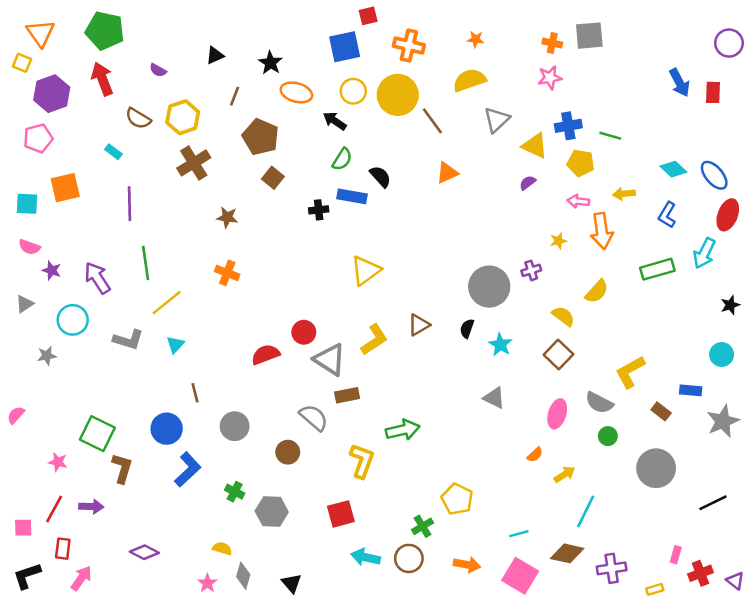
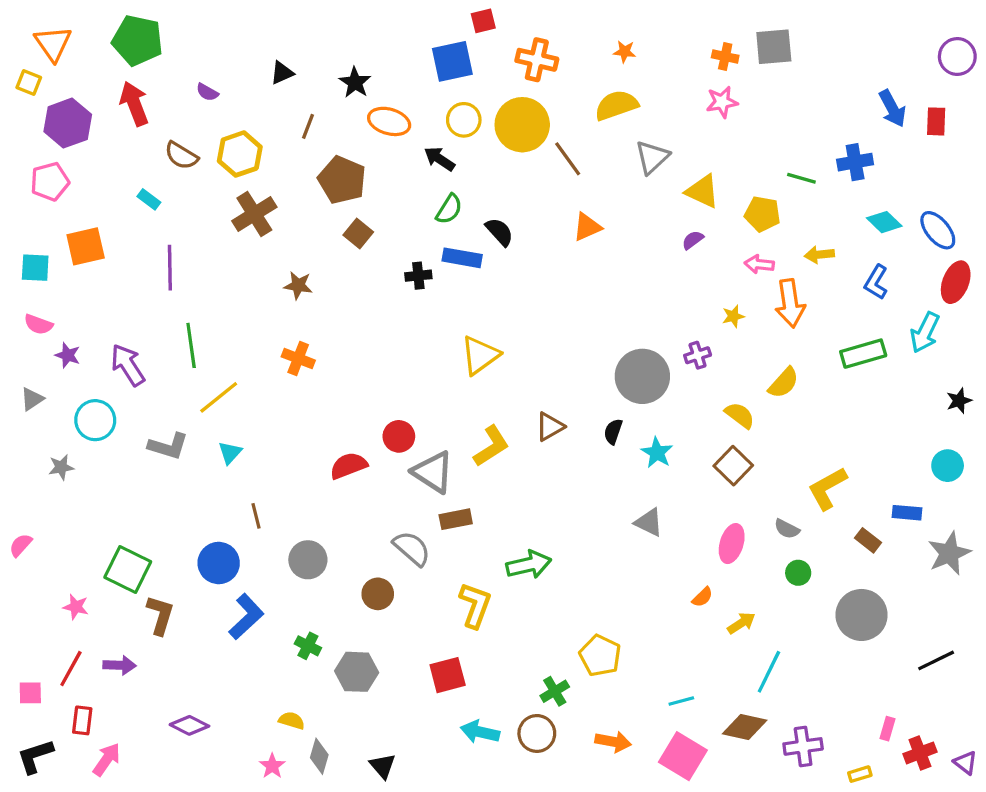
blue cross: (568, 126) -> (855, 162), moved
gray semicircle: (599, 403) -> (787, 529), size x0.7

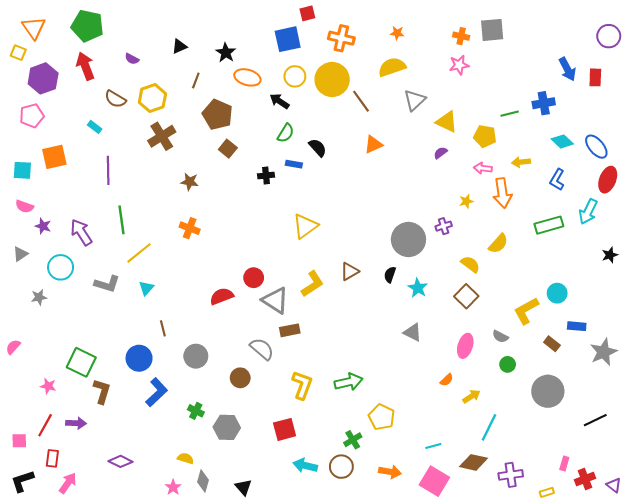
green line: (801, 178) -> (510, 114), turned -30
blue rectangle: (462, 258) -> (294, 164), size x0.7
cyan circle: (948, 466) -> (557, 293), moved
green arrow: (529, 565) -> (349, 382), moved

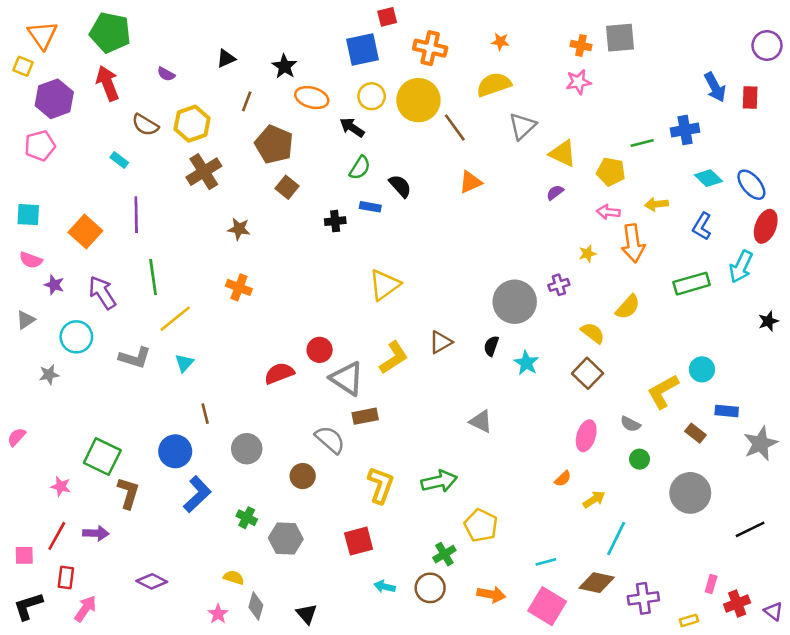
orange square: (54, 157) -> (85, 231), moved, turned -35
gray triangle: (413, 332) -> (481, 421), moved
cyan arrow: (305, 466) -> (385, 587), size x0.7

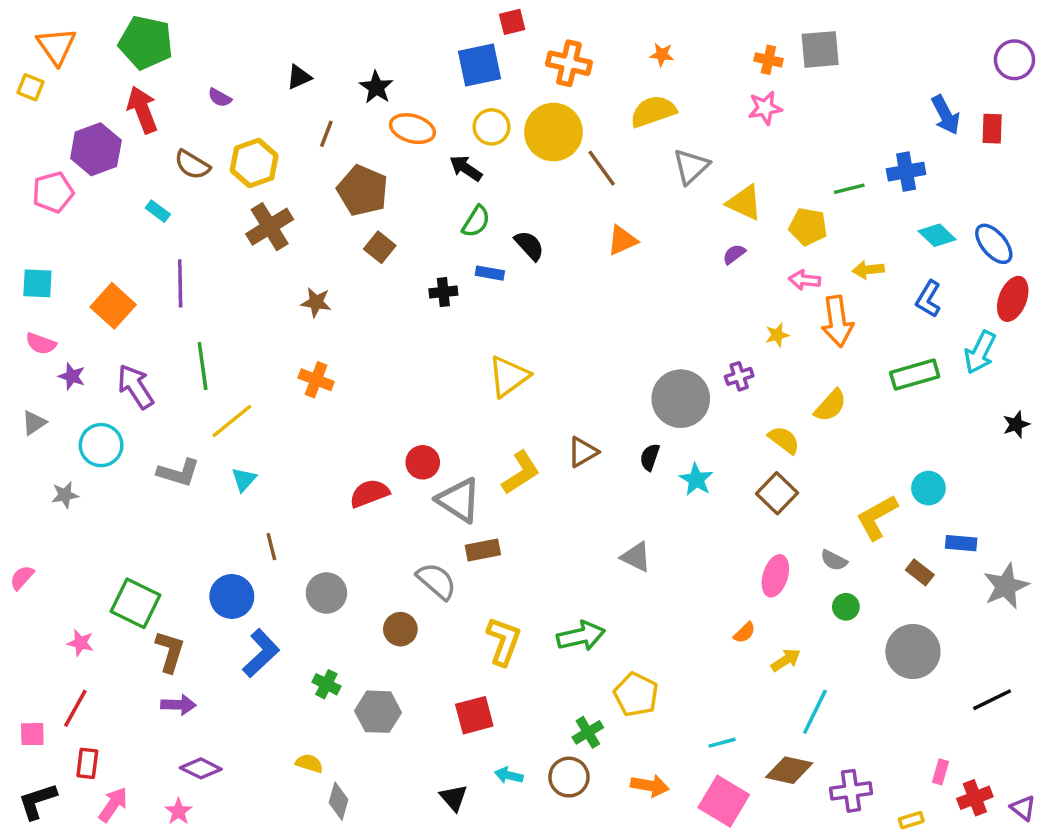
purple hexagon: (54, 99) -> (96, 149), moved
purple arrow: (96, 533) -> (178, 705), moved
pink star: (218, 614) -> (178, 811), moved
black triangle: (307, 614) -> (454, 798), moved

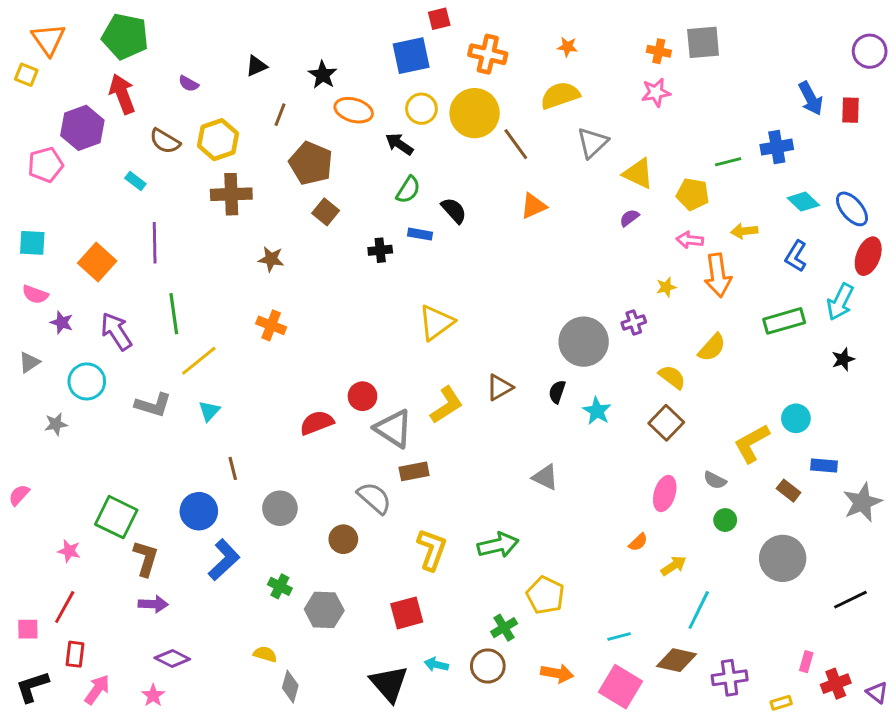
brown cross: (270, 227) -> (231, 194), turned 30
black star: (1016, 424) -> (843, 359), moved
black triangle: (454, 798) -> (389, 684), size x1.6

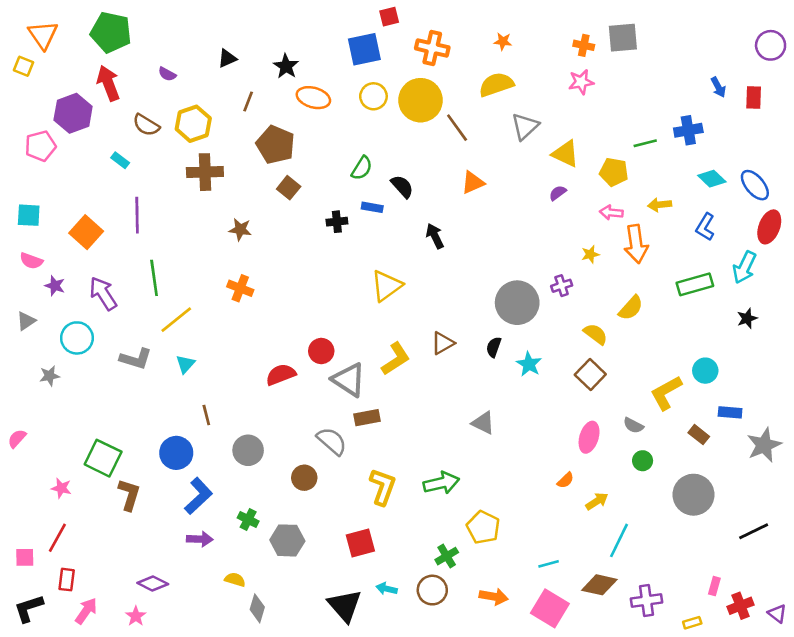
blue arrow: (811, 98) -> (718, 87), size x0.7
black arrow: (399, 144) -> (435, 236), moved, turned 30
purple arrow: (153, 604) -> (200, 539), moved

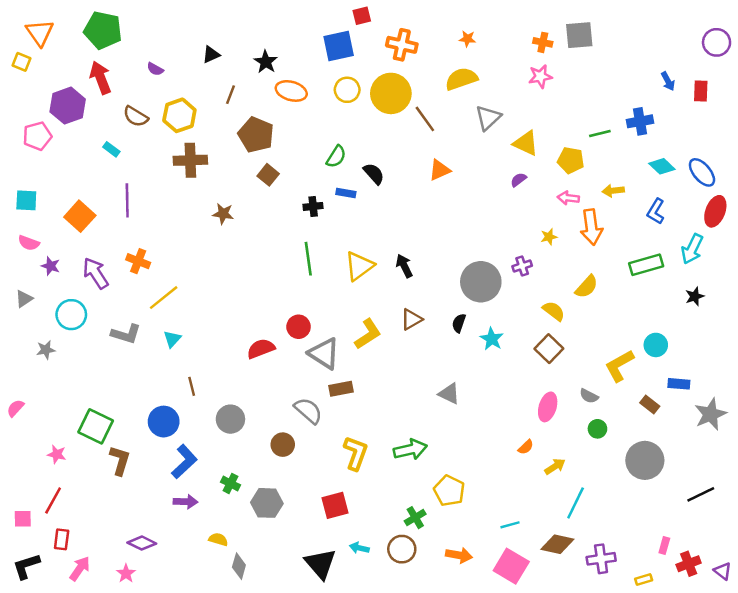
black arrow: (435, 236) -> (404, 266), moved
green line: (154, 278) -> (308, 259), moved
orange cross: (240, 288) -> (138, 261), moved

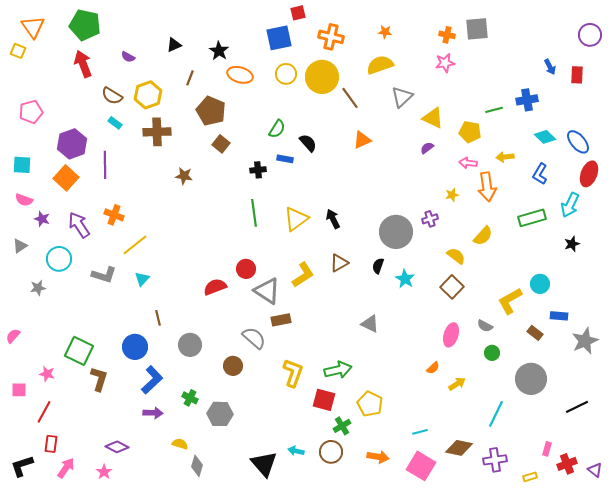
purple hexagon: (68, 106) -> (72, 144), moved
cyan rectangle: (111, 149) -> (115, 123), moved
cyan line: (576, 503) -> (496, 414), moved
red square: (335, 505) -> (324, 400), moved, turned 30
pink square: (23, 519) -> (19, 390), moved

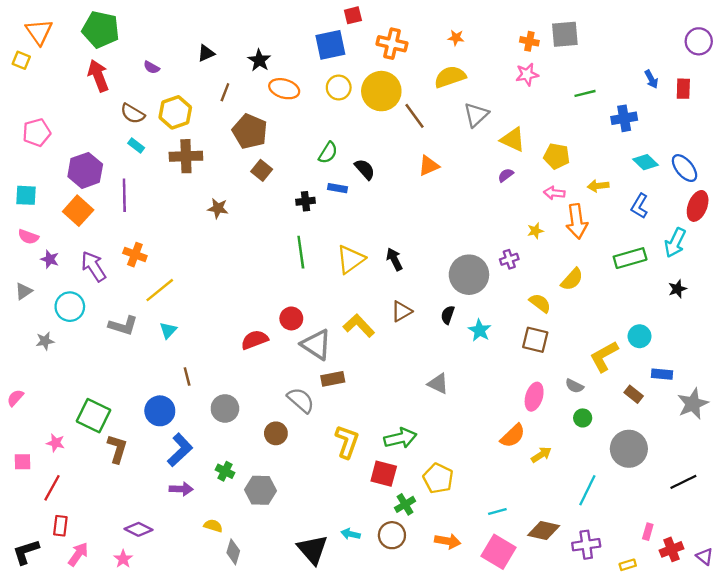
green line: (494, 110) -> (585, 93), moved
yellow L-shape: (303, 275) -> (359, 326), turned -100
brown square: (452, 287) -> (535, 340), turned -30
orange semicircle: (433, 368) -> (513, 436), size x1.6

